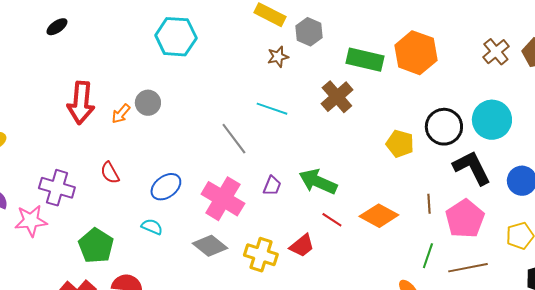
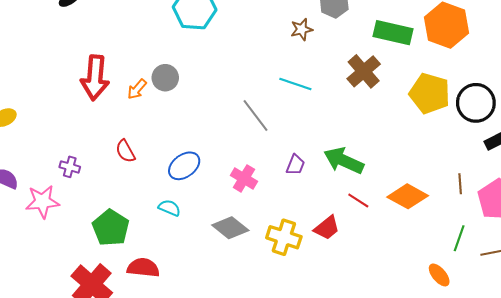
yellow pentagon: (400, 144) -> (430, 93), moved, size x1.4
purple cross: (57, 188) -> (70, 167), size x0.6
pink cross: (223, 199) -> (244, 178), size x0.6

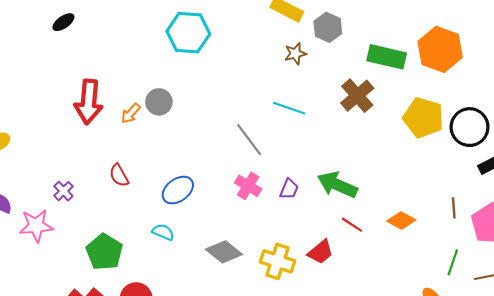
purple cross: (70, 167) -> (63, 191), turned 30
pink cross: (244, 178) -> (248, 186), moved
orange diamond: (408, 196) -> (401, 220), size x0.7

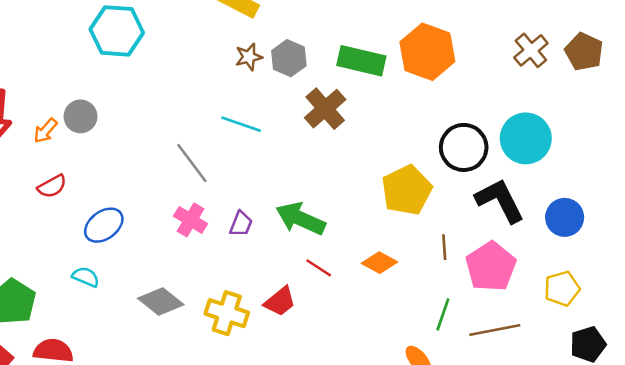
gray hexagon: (328, 27) -> (289, 58), moved
yellow pentagon: (423, 118) -> (407, 190), moved, turned 30
red semicircle: (119, 175) -> (52, 186), moved, turned -90

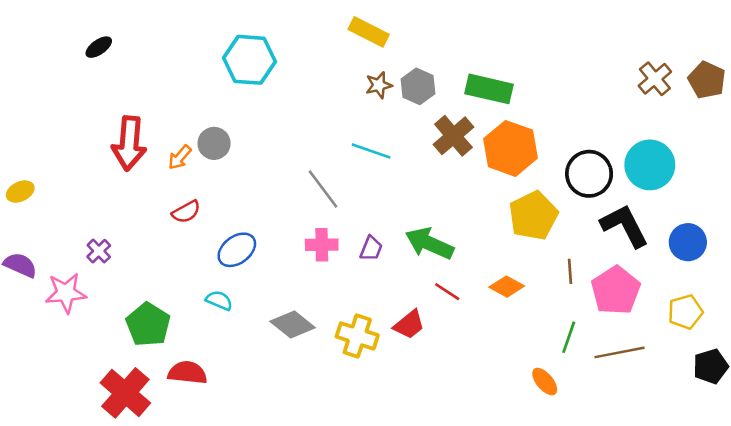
orange hexagon: (427, 52) -> (510, 148), moved
pink cross: (191, 220) -> (322, 245), turned -32

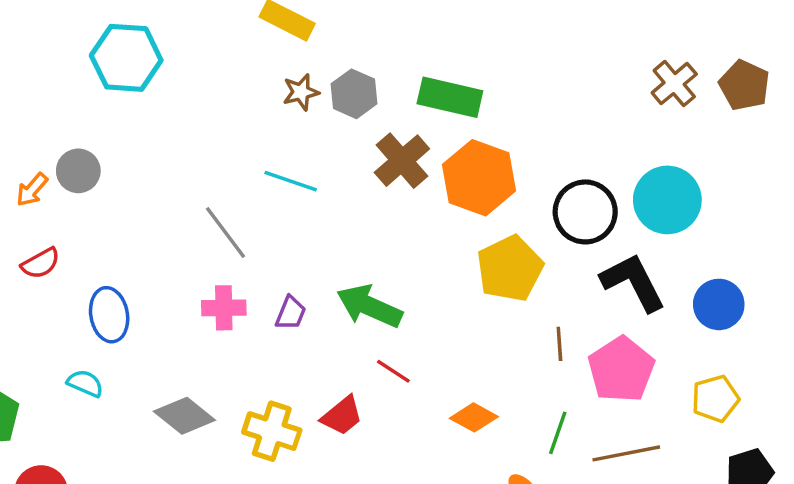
blue ellipse: (237, 250) -> (109, 315), turned -63
orange diamond: (507, 287) -> (474, 417), moved

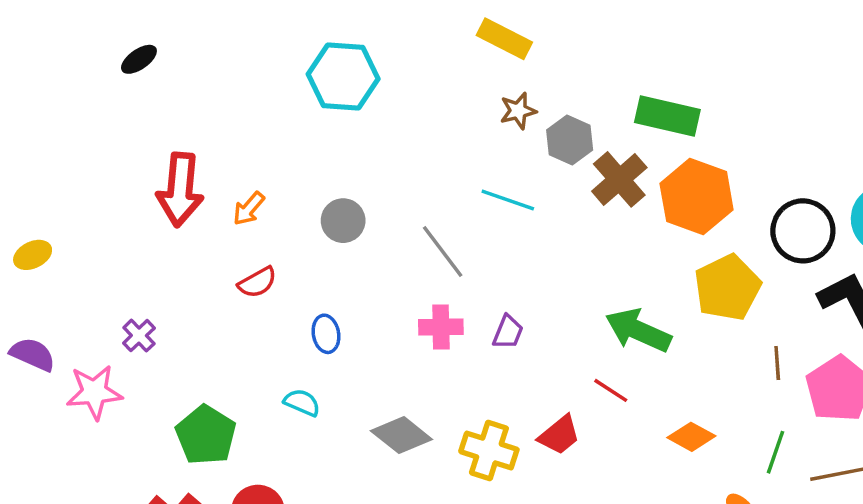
gray hexagon: (354, 94) -> (570, 140), moved
gray circle: (78, 171) -> (343, 221), moved
green arrow: (369, 306) -> (638, 330), moved
blue ellipse: (109, 315) -> (326, 334), size x0.7

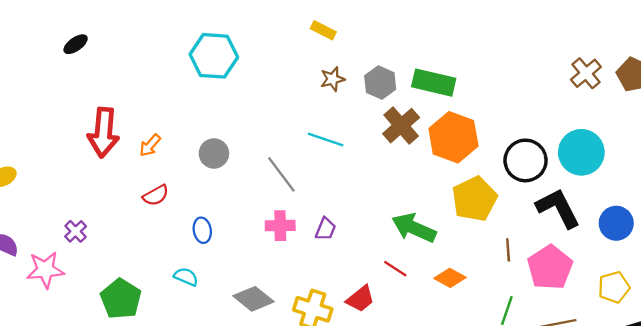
yellow rectangle: (504, 39) -> (323, 30), size x0.7
gray hexagon: (570, 140) -> (380, 83), moved
orange diamond: (691, 437) -> (450, 278), moved

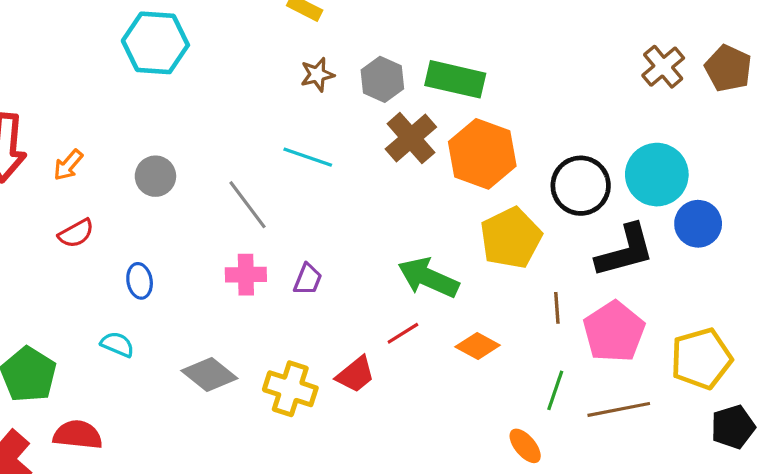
black L-shape: (558, 208) -> (625, 251), turned 102
blue circle: (616, 223) -> (698, 224), moved
red line: (395, 269) -> (403, 333), turned -65
yellow pentagon: (614, 287) -> (701, 359), size x1.4

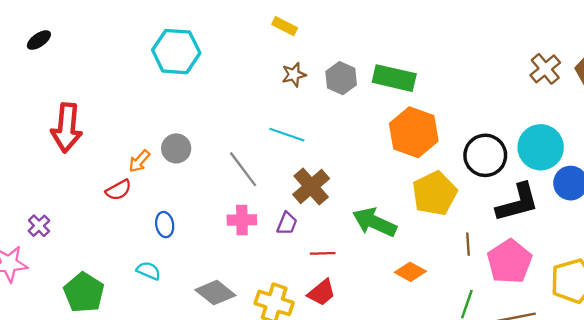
brown cross: (411, 138) -> (311, 187), moved
orange arrow: (68, 165) -> (139, 161), moved
red line: (403, 333) -> (323, 253), moved, turned 30

